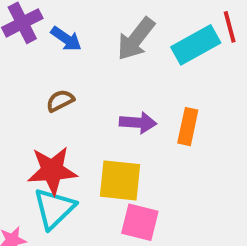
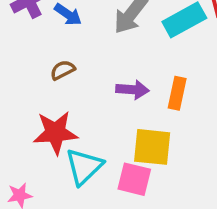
yellow square: (120, 180) -> (152, 147), moved
cyan triangle: (54, 208) -> (84, 167), moved

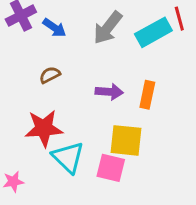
cyan triangle: (84, 167) -> (68, 157), turned -32

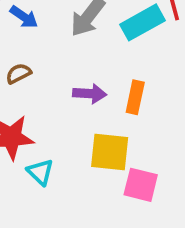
cyan triangle: (68, 157) -> (40, 172), size x0.7
pink square: (111, 168) -> (141, 185), moved

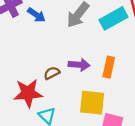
brown semicircle: (18, 74) -> (52, 73), moved

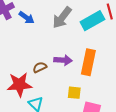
orange rectangle: (109, 67) -> (88, 62), size x1.4
yellow square: (92, 103) -> (74, 93), size x0.6

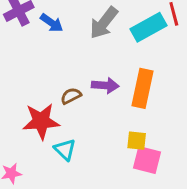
yellow square: (74, 93) -> (137, 141), moved

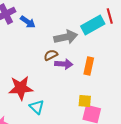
gray arrow: (104, 23) -> (66, 37), moved, turned -140
orange rectangle: (142, 88) -> (89, 66), size x0.7
brown semicircle: (71, 96) -> (51, 55), moved

